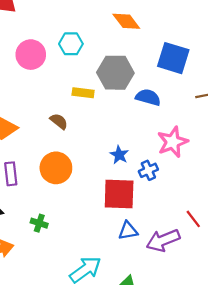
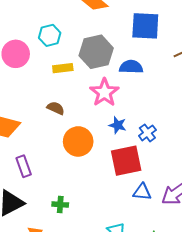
yellow rectangle: (83, 93) -> (63, 68), moved
pink star: (173, 142) -> (104, 92), moved
orange circle: (56, 168) -> (78, 141), moved
blue triangle: (128, 231) -> (142, 192), turned 30

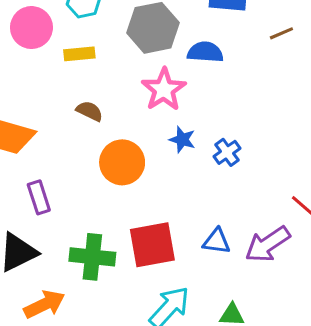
yellow rectangle: (63, 68) -> (79, 54), moved
red square: (126, 161) -> (152, 245), moved
green cross: (60, 205) -> (92, 257), size x1.8

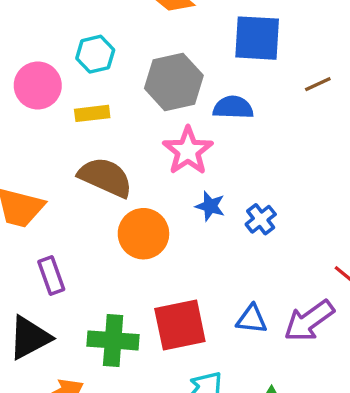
brown semicircle: (90, 111) -> (105, 177), size x1.8

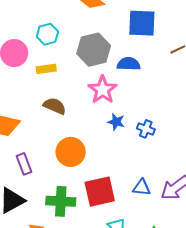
brown semicircle: (105, 177) -> (55, 106), size x0.7
blue cross: (261, 219) -> (146, 129), turned -30
orange circle: (143, 234) -> (71, 152), moved

